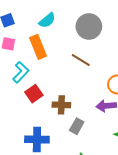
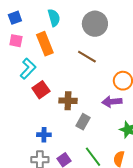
cyan semicircle: (47, 20) -> (54, 18), turned -66
blue cross: (37, 139) -> (44, 135), size x0.6

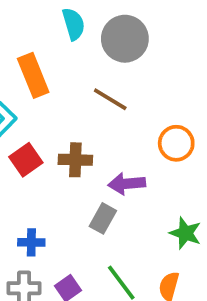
cyan semicircle: (54, 18) -> (74, 24), moved
brown cross: (68, 101) -> (75, 160), moved
purple arrow: (112, 102) -> (127, 184), moved

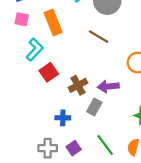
brown cross: (75, 160) -> (78, 85), moved, turned -30
blue cross: (31, 242) -> (63, 118), moved

